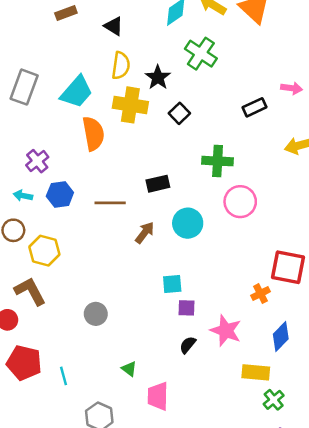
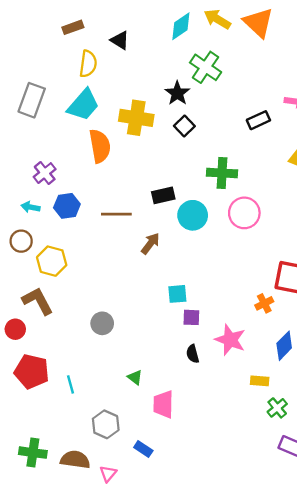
yellow semicircle: (121, 66) -> (88, 64), moved
black star: (158, 77) -> (177, 93), moved
cyan circle: (188, 223) -> (193, 215), moved
black semicircle: (188, 345) -> (193, 354), turned -54
yellow rectangle: (256, 372) -> (260, 381), size x0.7

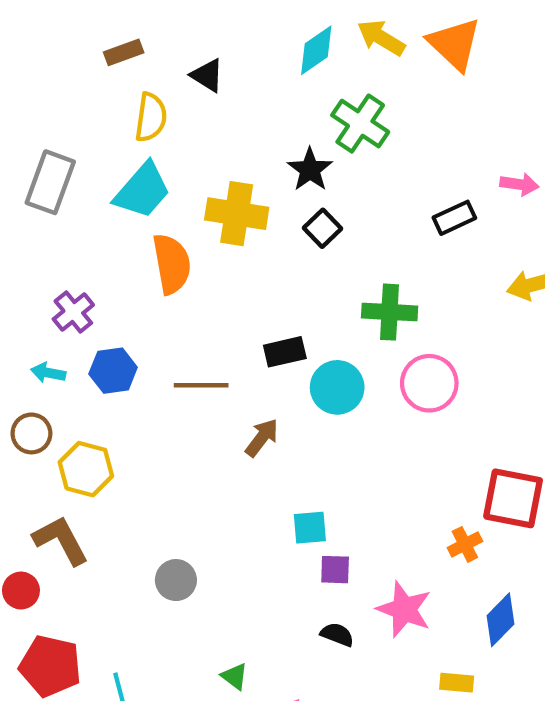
black semicircle: (193, 354) -> (337, 634), turned 126

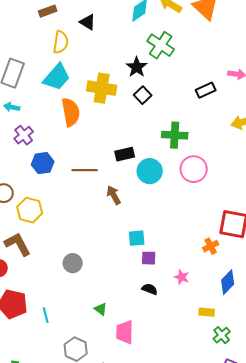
cyan arrow: (48, 373) -> (12, 107), moved
brown arrow: (262, 438) -> (114, 195), turned -66
pink star: (404, 609) -> (182, 277), size x0.6

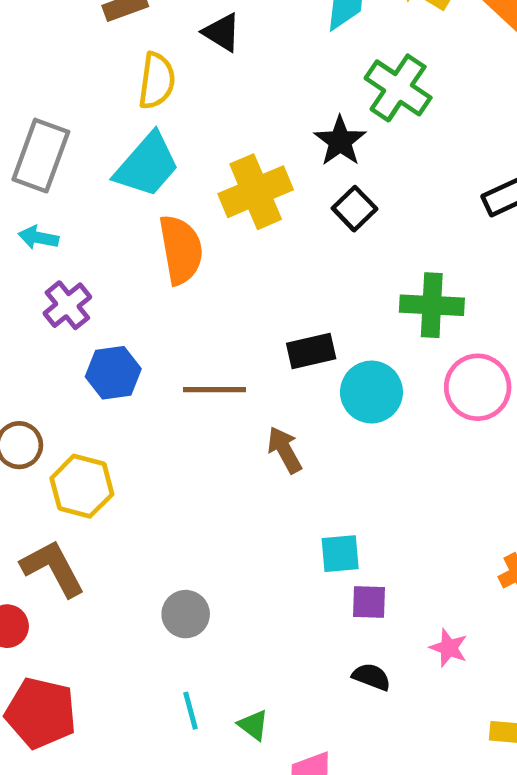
yellow cross: (102, 88) -> (256, 192), turned -32
cyan line: (46, 315) -> (190, 711), moved

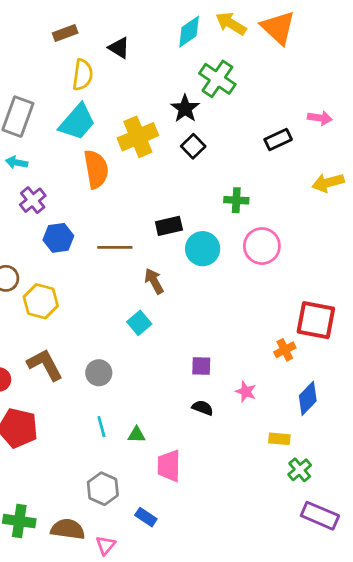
green cross: (432, 305) -> (236, 200), size x0.7
cyan square: (340, 554) -> (139, 323), moved, turned -35
brown L-shape: (53, 568) -> (45, 365), moved
green triangle: (253, 725) -> (137, 435), turned -36

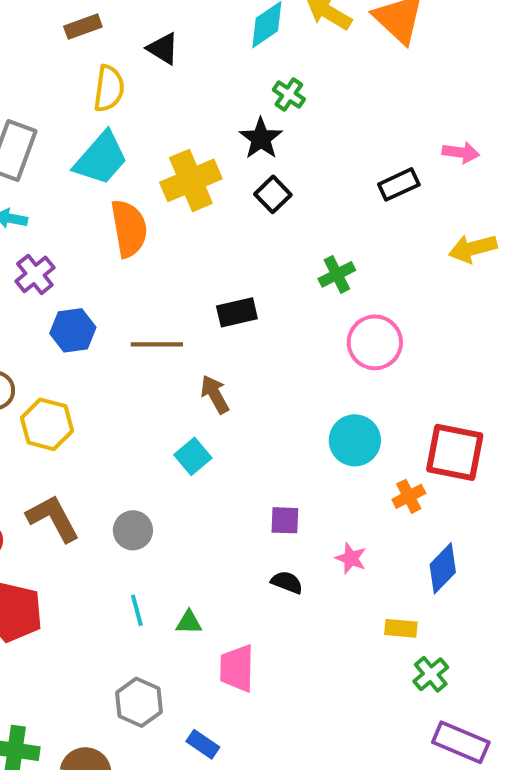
green cross: (217, 79) -> (289, 94), moved, size x0.6
green cross: (236, 200) -> (337, 274), turned -30
cyan circle: (203, 249) -> (355, 440), moved

